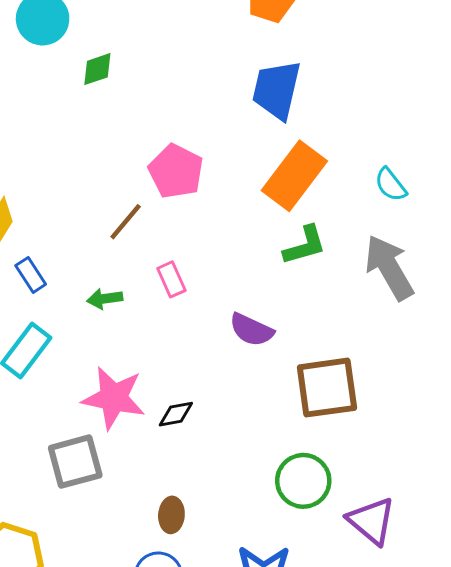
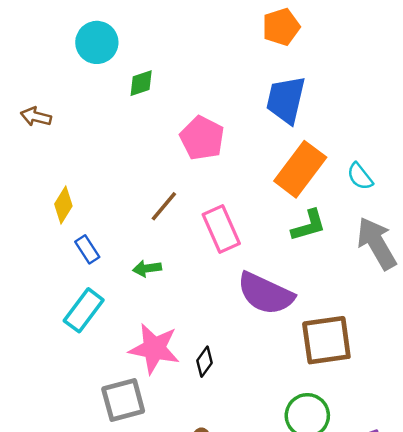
pink pentagon: (176, 171) -> (202, 138), moved
cyan semicircle: (391, 185) -> (360, 176), moved
pink rectangle: (171, 279) -> (221, 229), moved, size x1.6
purple semicircle: (251, 330) -> (265, 294), size x1.6
black diamond: (176, 414) -> (204, 362), turned -44

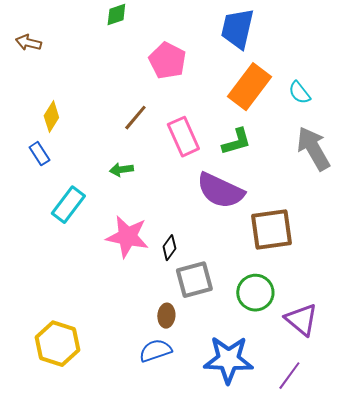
green L-shape: (309, 225) -> (236, 142), moved
blue rectangle: (87, 249) -> (39, 154), moved
gray square: (123, 400) -> (194, 280), moved

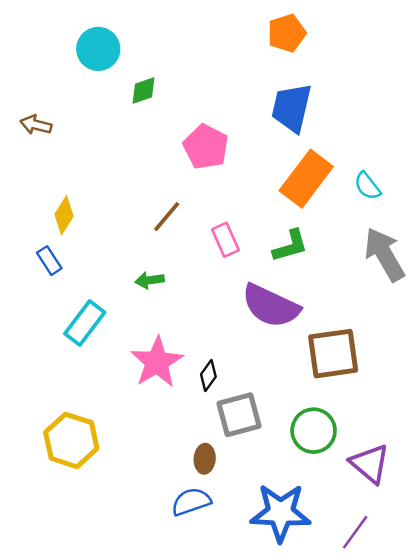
pink rectangle: (183, 137) -> (225, 240), size x0.7
pink star: (127, 237) -> (157, 362), turned 30
yellow hexagon: (57, 344) -> (71, 440), moved

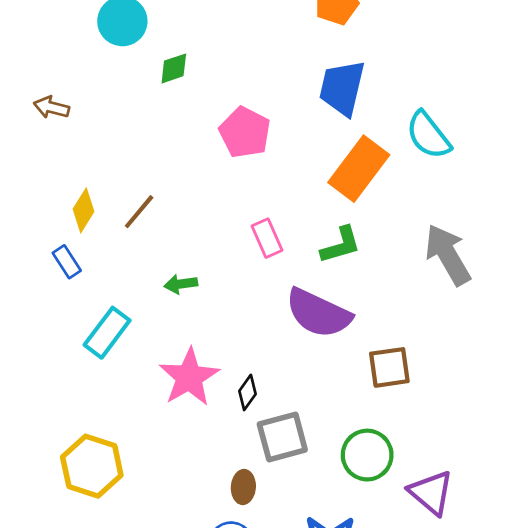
cyan semicircle: (367, 186) -> (428, 135), moved, size x1.5
brown line: (167, 217) -> (139, 212), moved
brown square: (333, 354) -> (389, 367), size x0.7

